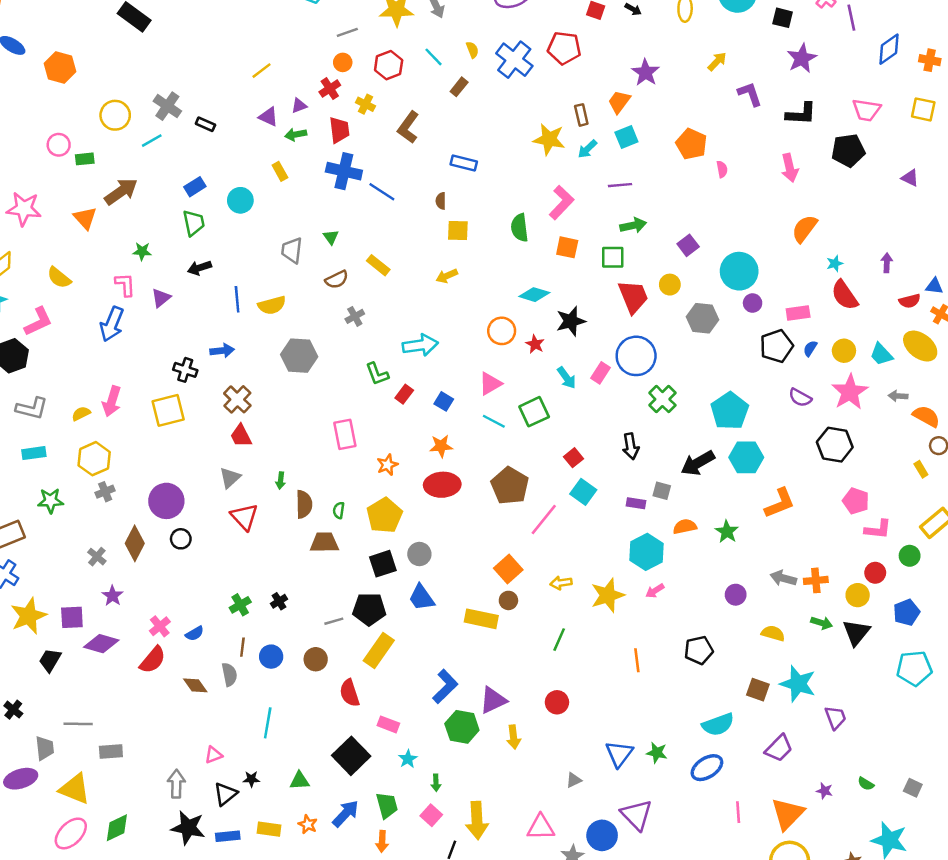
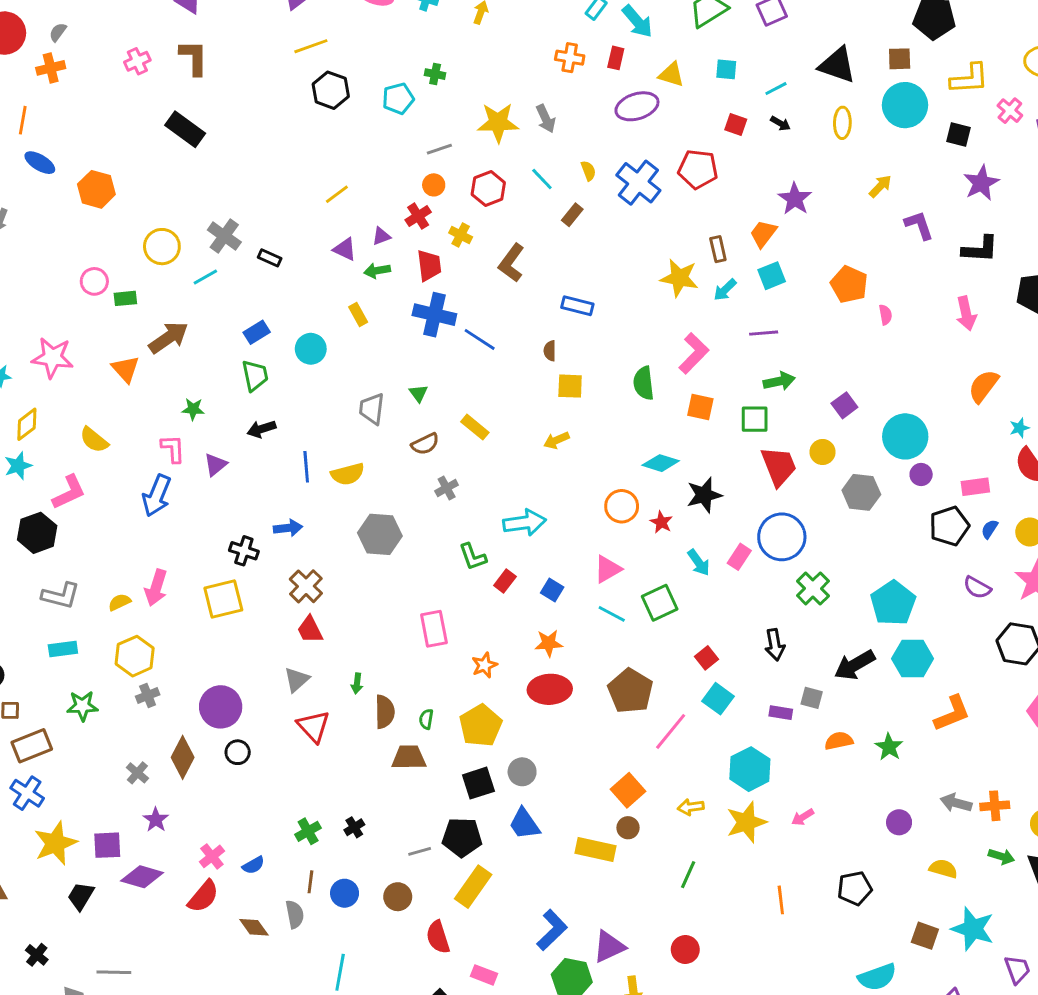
cyan hexagon: (646, 552) -> (750, 769), moved

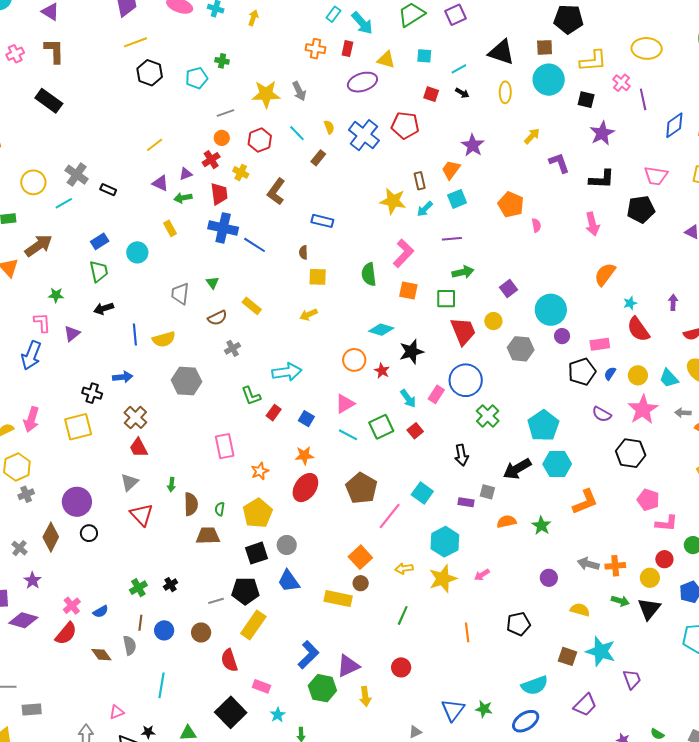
red square: (707, 658) -> (415, 431), moved
red ellipse: (550, 689) -> (305, 488), turned -52

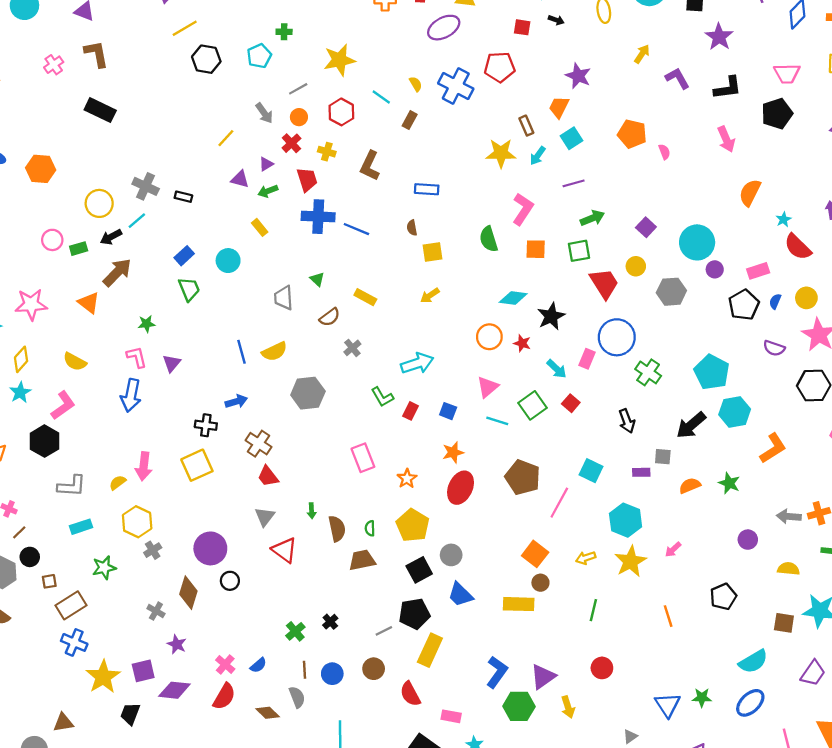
gray arrow: (299, 91) -> (264, 113), moved
black arrow: (104, 308) -> (111, 237), moved

